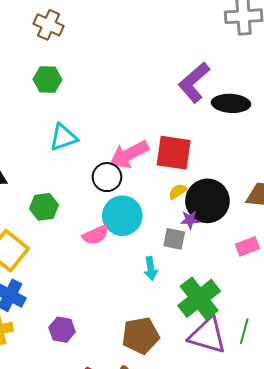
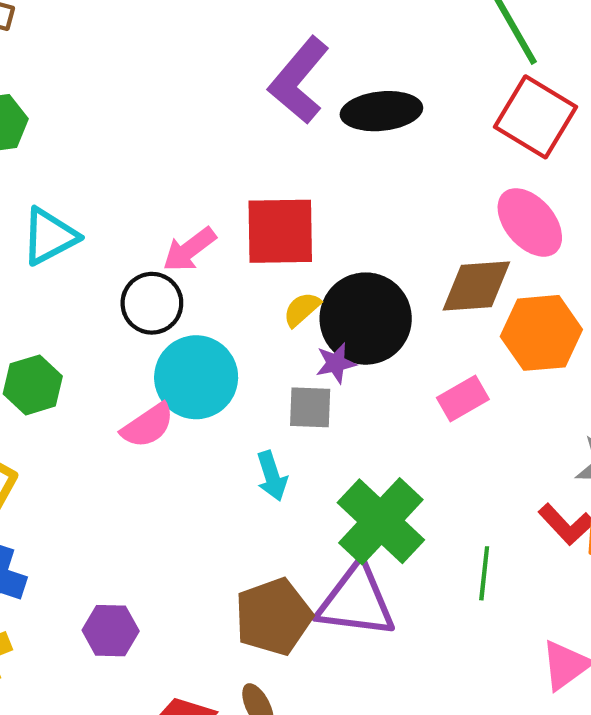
pink arrow: (129, 154) -> (189, 250), size x0.7
purple triangle: (207, 335) -> (356, 601), moved

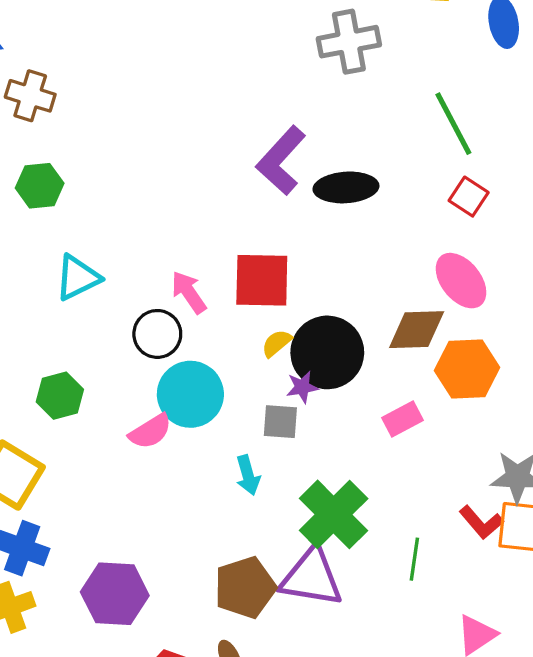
red square: (535, 117) -> (469, 197), size x0.6
pink arrow: (189, 250) -> (189, 292), turned 90
purple hexagon: (111, 631) -> (115, 594), size x1.5

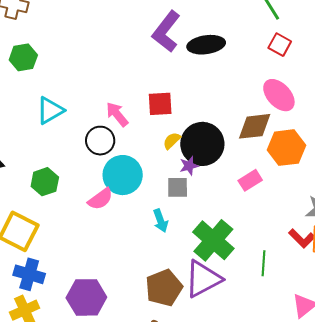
red square: (262, 280) -> (160, 104), size x0.7
purple triangle: (311, 577) -> (203, 279), turned -33

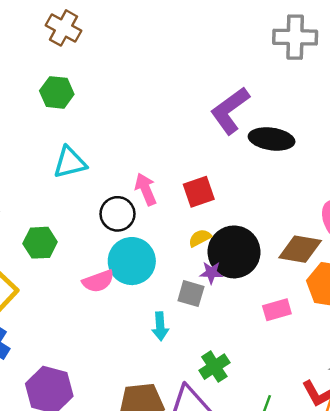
red square: (160, 104) -> (199, 192), turned -32
green cross: (213, 240) -> (214, 367), size x0.6

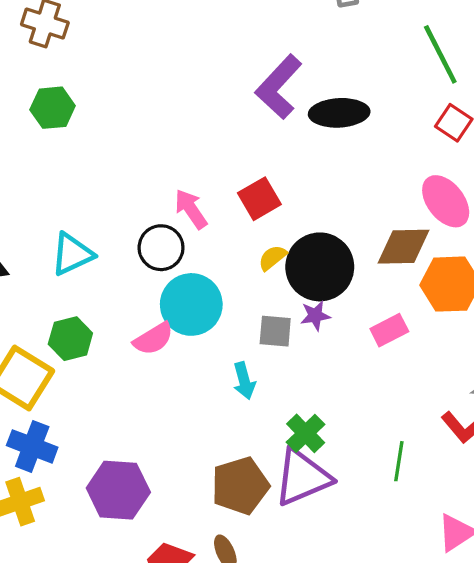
cyan triangle: (70, 163) -> (72, 254), moved
green hexagon: (40, 243) -> (70, 339), moved
purple star: (211, 273) -> (315, 316), moved
green cross: (214, 367) -> (306, 433), moved

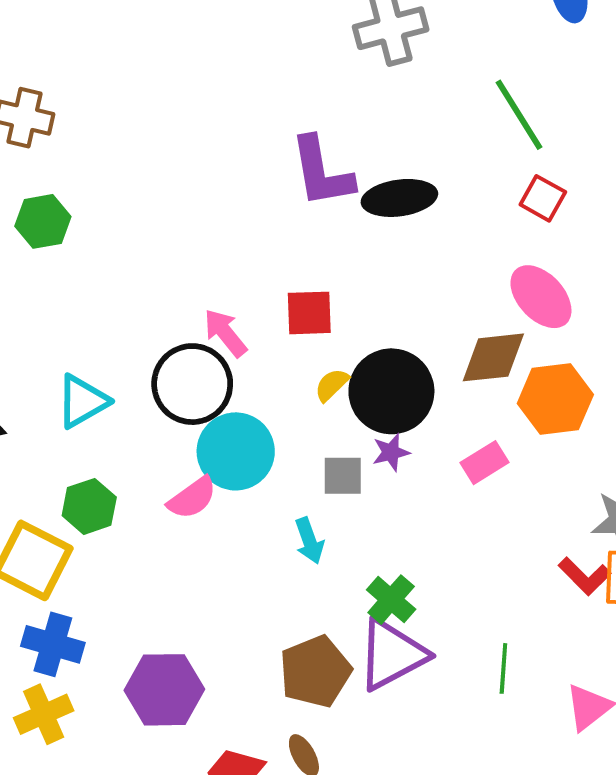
purple L-shape: (279, 87) -> (322, 172), turned -48
red square: (259, 199) -> (309, 313), turned 33
black circle: (161, 248) -> (192, 384), size x1.4
green line: (399, 461) -> (503, 668), moved

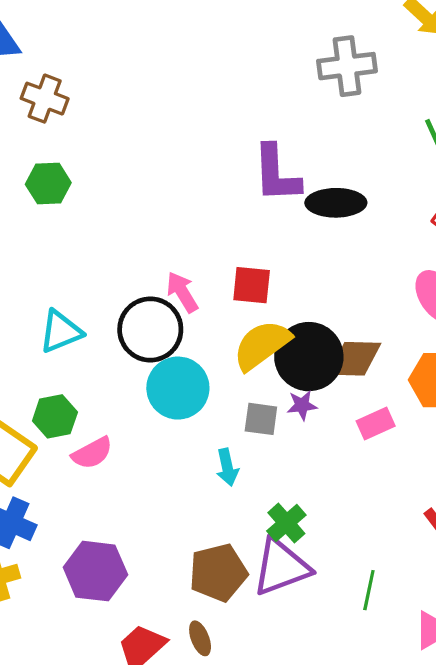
brown diamond: (493, 357) -> (354, 359), moved
yellow semicircle: (332, 385) -> (262, 345), size x2.0
pink semicircle: (192, 498) -> (92, 453), moved

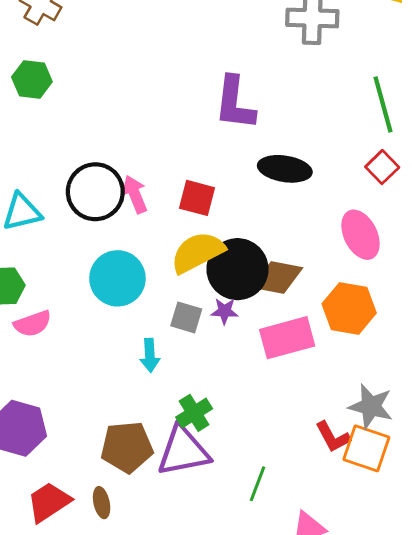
black ellipse: (336, 203) -> (285, 169), moved
black circle: (150, 329) -> (95, 192), moved
pink rectangle: (376, 423) -> (287, 338), size x1.6

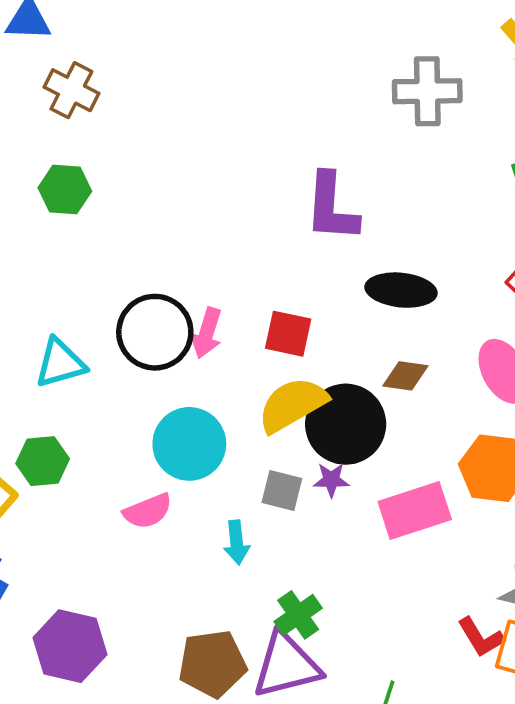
pink arrow: (135, 194) -> (207, 333), turned -138
brown diamond: (277, 277) -> (405, 376), moved, size x0.7
pink semicircle: (33, 324) -> (148, 511), moved

